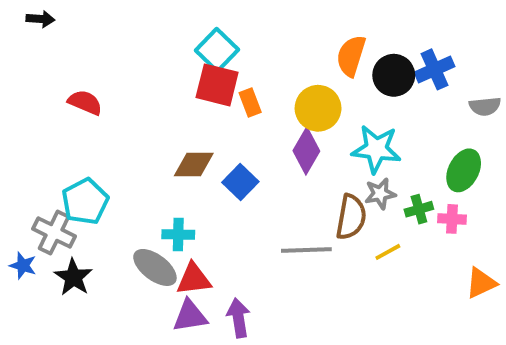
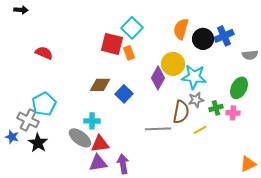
cyan square: (217, 50) -> (132, 28), moved
yellow circle: (318, 108) -> (173, 64), moved
orange triangle: (481, 283) -> (248, 164), moved

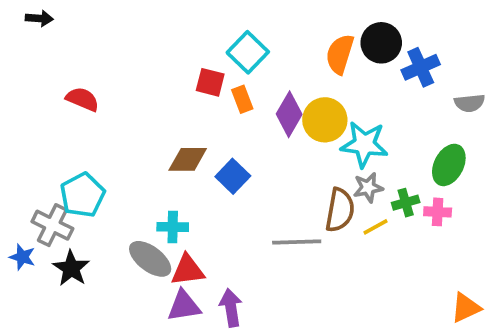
black circle: (203, 39) -> (381, 43), moved
red square: (112, 44) -> (210, 82), size x0.7
purple diamond: (158, 78) -> (289, 114), moved
yellow line: (200, 130) -> (376, 227), moved

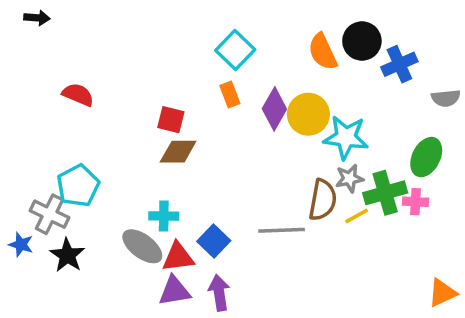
orange semicircle: (340, 54) -> (323, 52), turned -42
red square: (210, 82) -> (171, 120), moved
blue square: (233, 176) -> (214, 241), moved
green cross: (406, 203) -> (385, 193), size x1.6

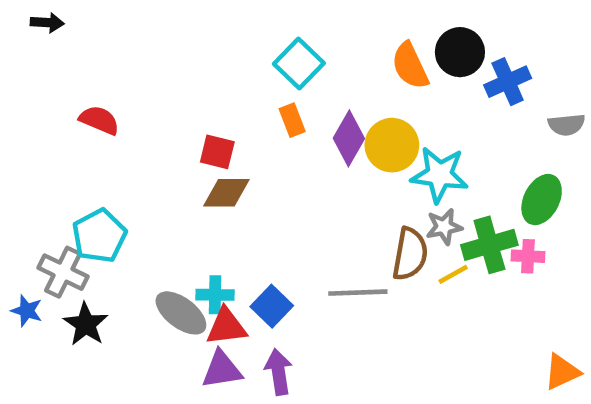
cyan cross: (164, 216) -> (215, 295), moved

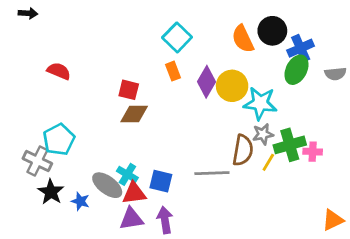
green ellipse: (542, 200) -> (296, 70), moved
yellow line: (453, 274) -> (268, 162), turned -30
cyan cross: (215, 295) -> (127, 174), turned 30
blue square: (272, 306) -> (161, 181), turned -30
blue star: (27, 311) -> (80, 201), moved

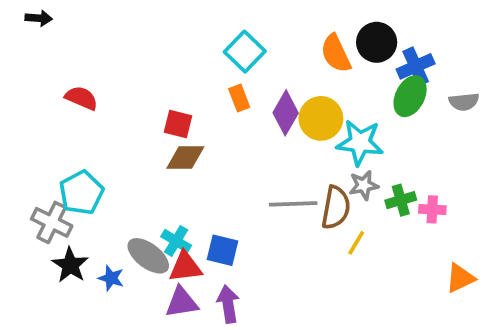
green cross: (290, 145) -> (401, 200), size x0.7
yellow line: (268, 162) -> (356, 243), moved
gray line: (212, 173) -> (293, 204), moved
orange triangle: (333, 220) -> (460, 278), moved

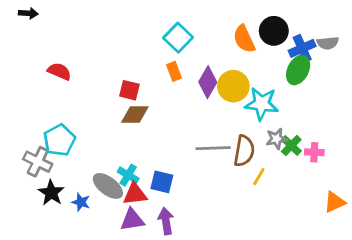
gray semicircle: (464, 102) -> (328, 43), moved
gray star: (364, 185) -> (276, 139), moved
green cross: (401, 200) -> (291, 146), turned -30

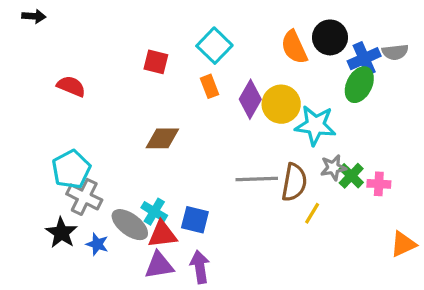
red square: (129, 90) -> (156, 62), moved
gray cross: (38, 162) -> (84, 197), moved

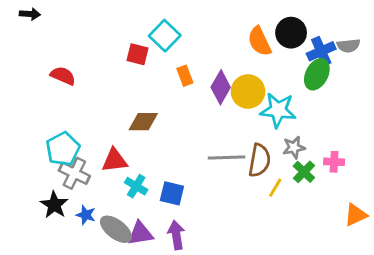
cyan square: (214, 46) -> (165, 36), moved
green cross: (351, 176) -> (304, 172), moved
gray ellipse: (130, 225) -> (116, 229), moved
red triangle: (162, 234) -> (115, 160), moved

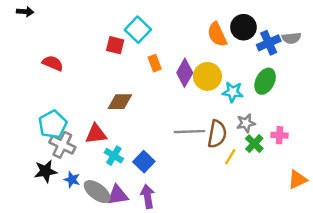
green ellipse: (317, 74) -> (265, 81), moved
cyan star: (278, 110) -> (233, 92), size x0.7
blue square: (172, 193) -> (144, 162), turned 30
black star: (54, 205) -> (46, 171), turned 30

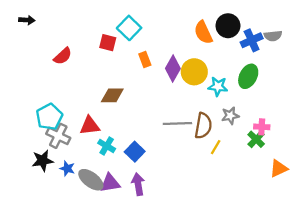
black arrow: (25, 12) -> (27, 20), moved
red semicircle: (53, 63) -> (63, 56), moved, turned 114
green cross: (254, 144) -> (256, 139), moved

